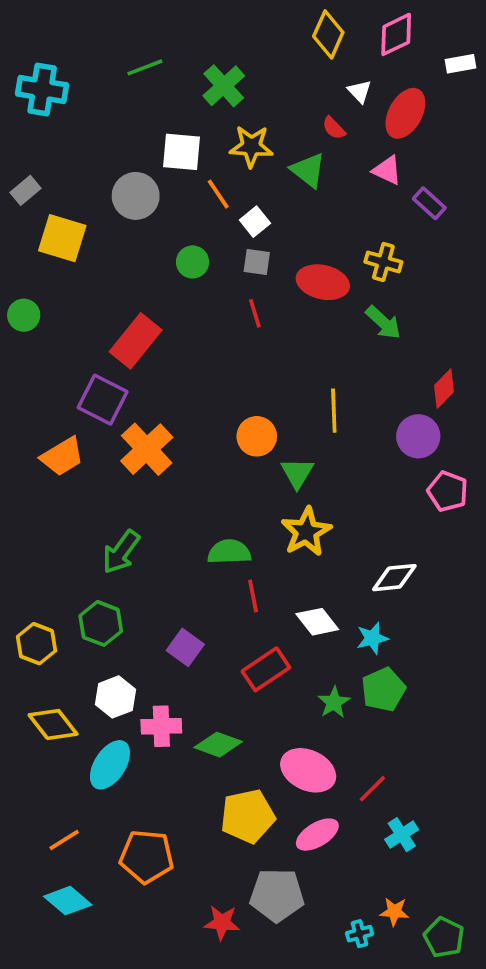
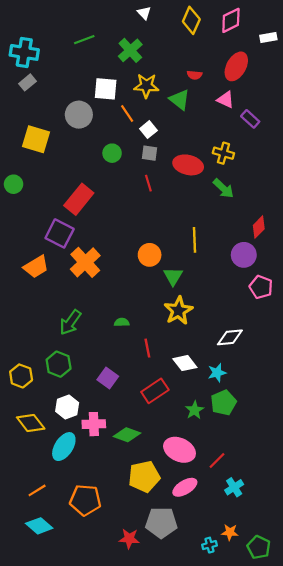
white triangle: (360, 91) -> (144, 13), moved
red semicircle: (334, 128) -> (195, 75), turned -40
gray rectangle: (26, 190) -> (27, 82), moved
green semicircle: (229, 552) -> (122, 322), moved, size x0.6

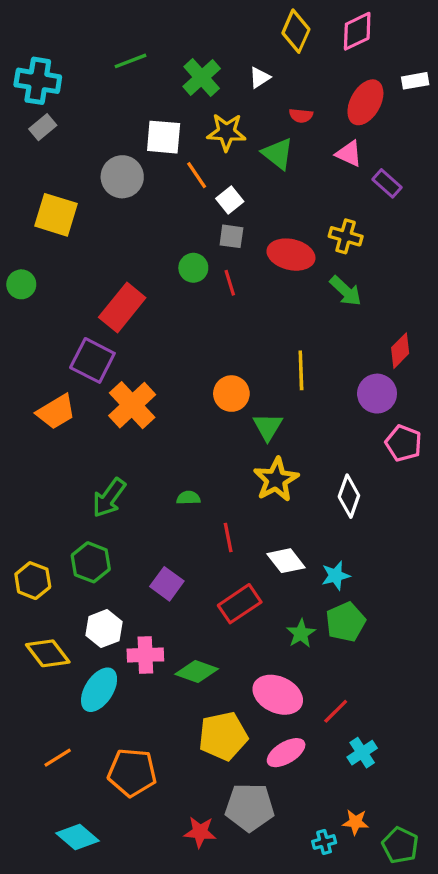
white triangle: (144, 13) -> (260, 77), moved, turned 40
white rectangle: (268, 37) -> (415, 81), moved
green circle: (112, 153) -> (193, 268), moved
white diamond: (230, 337) -> (349, 496), moved, turned -65
cyan diamond: (39, 526) -> (78, 837), moved

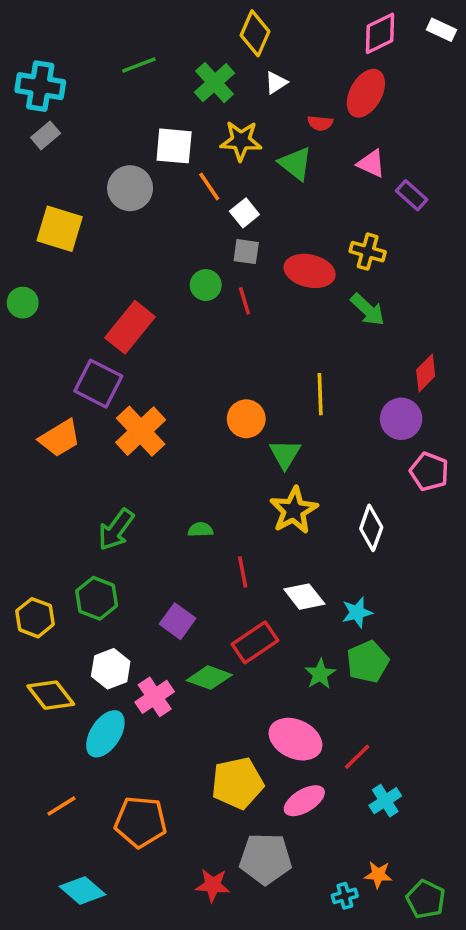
yellow diamond: (296, 31) -> (255, 33), moved
white rectangle: (415, 81) -> (442, 30), moved, turned 35
red ellipse: (365, 102) -> (366, 93), moved
pink cross: (145, 655) -> (155, 697), turned -32
green diamond: (197, 672) -> (209, 678), moved

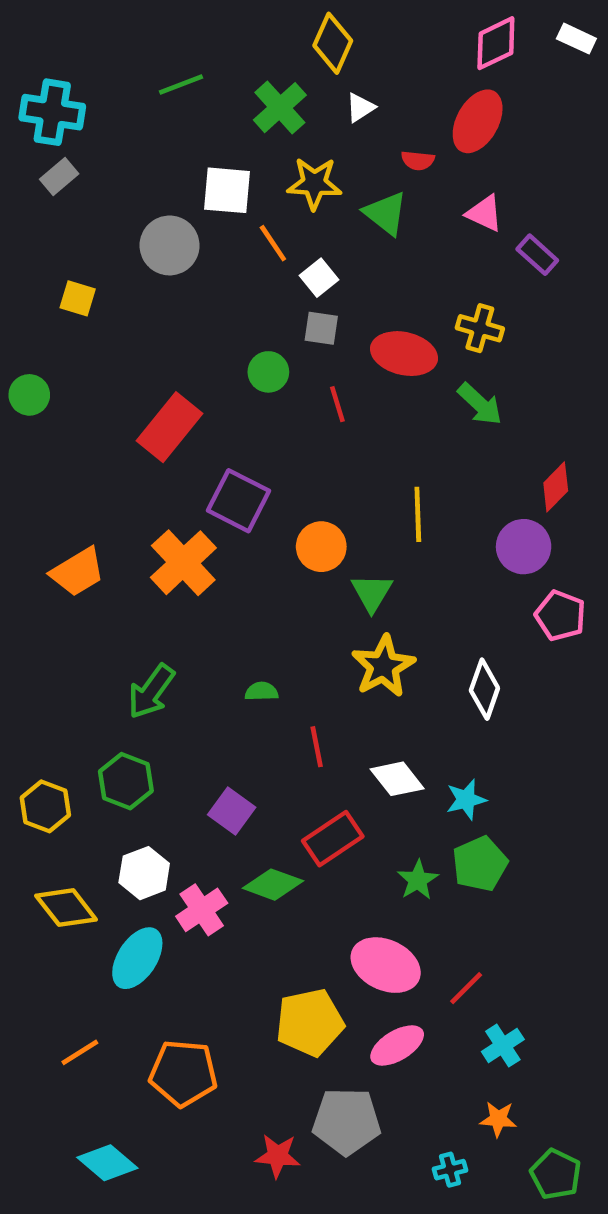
yellow square: (60, 229) -> (78, 298), size x0.6
red line: (244, 301) -> (337, 404), moved
purple square: (98, 384) -> (238, 501), moved
orange star: (378, 875) -> (498, 1119), moved

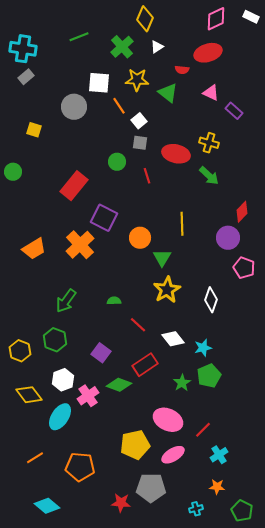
red ellipse: (478, 121) -> (208, 53), turned 44
red line: (317, 747) -> (138, 325), turned -36

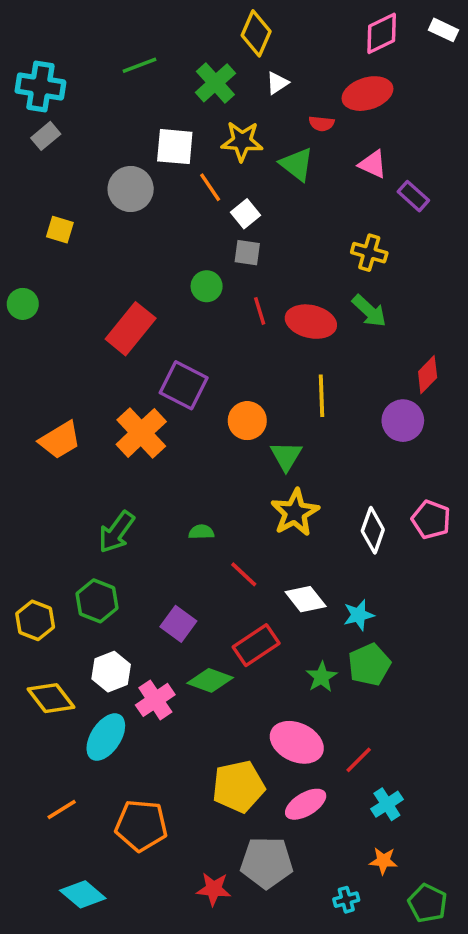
red ellipse: (176, 154) -> (311, 322), moved
pink pentagon: (244, 268) -> (431, 520), moved

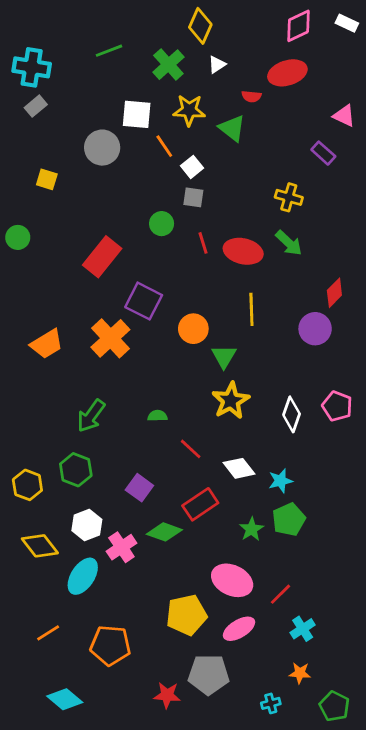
pink triangle: (373, 164) -> (344, 116), moved

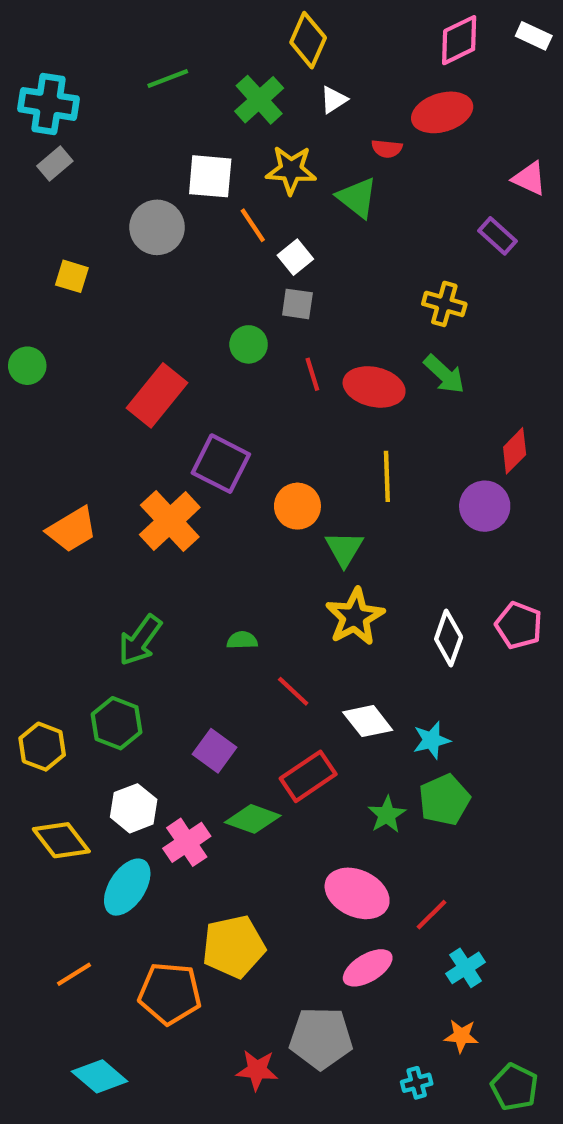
yellow pentagon: (186, 615) -> (234, 947), moved

